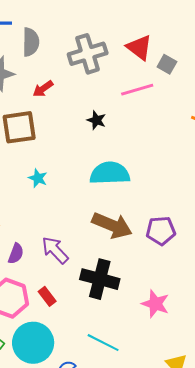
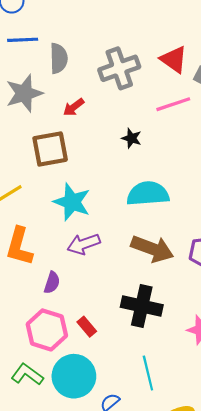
cyan star: (38, 178) -> (72, 202), size x1.8
purple arrow: (55, 250) -> (84, 244), moved, turned -64
cyan line: (103, 343) -> (148, 373), turned 52

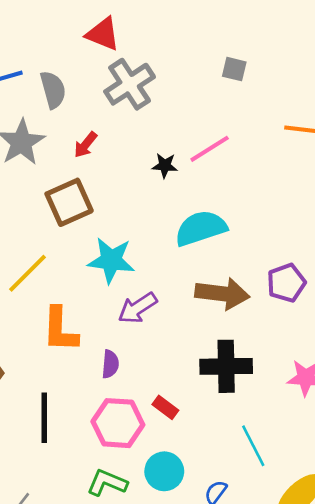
red triangle: (174, 59) -> (103, 34), moved
pink line: (173, 104) -> (210, 149), moved
cyan circle: (74, 376) -> (164, 471), size x0.7

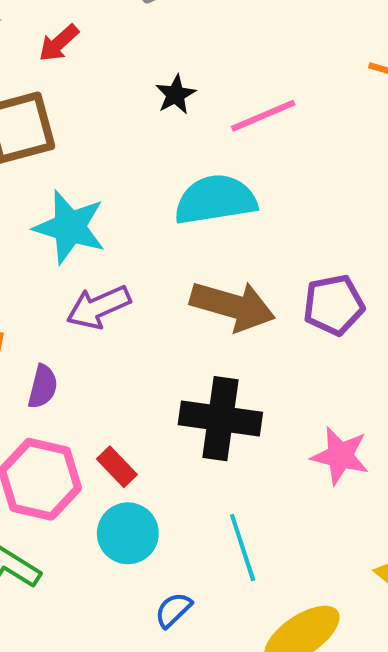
pink line: (210, 149) -> (263, 116), moved
black star: (165, 166) -> (176, 95), turned 30
cyan circle: (164, 471) -> (128, 533), moved

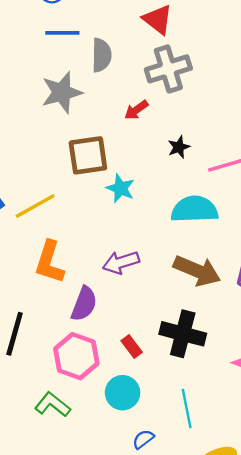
red arrow: (59, 43) -> (136, 110), moved
cyan star: (70, 227) -> (120, 188), moved, size x0.7
purple semicircle: (43, 387) -> (84, 304), size x1.4
red rectangle: (117, 467) -> (132, 347), moved

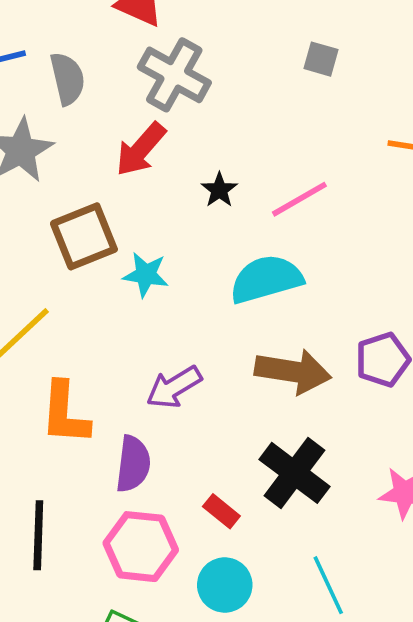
gray cross: (168, 69) -> (174, 75), turned -30
red arrow: (136, 110) -> (141, 149), size x1.5
black cross: (183, 334) -> (294, 473), turned 36

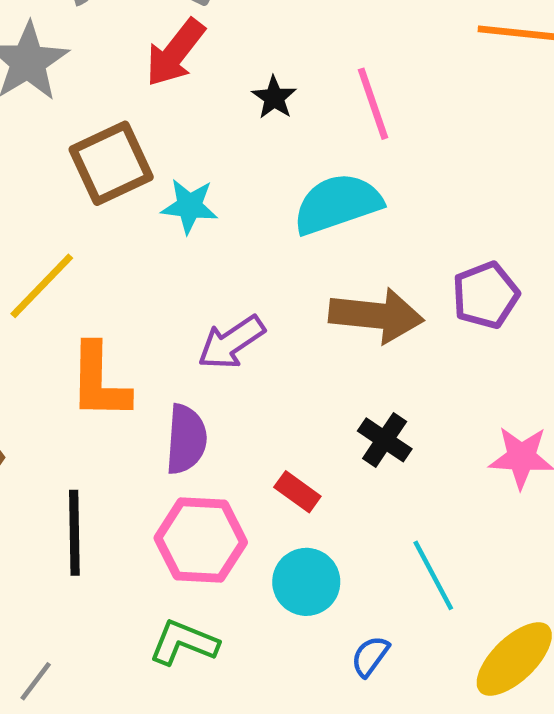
pink line: (299, 199) -> (373, 104), turned -76
black cross: (294, 473) -> (385, 440), size x0.6

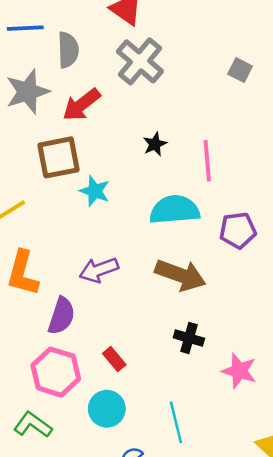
red arrow: (175, 53) -> (81, 105), moved
purple pentagon: (486, 295) -> (238, 230), moved
black cross: (385, 440) -> (189, 338), moved, turned -32

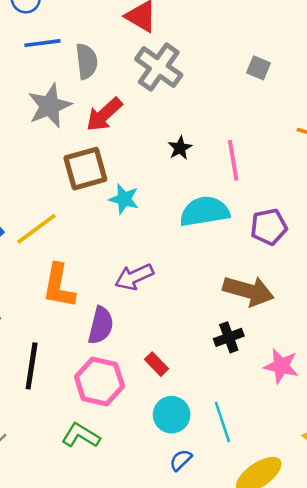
brown arrow: (180, 275) -> (248, 291), moved
black cross: (189, 338) -> (229, 337), turned -32
cyan circle: (107, 409) -> (172, 415), moved

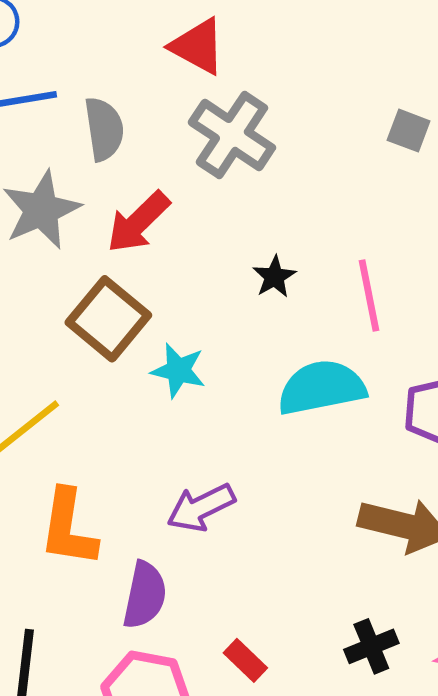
brown square: (85, 169) -> (108, 319), turned -33
black cross: (229, 337) -> (371, 646), moved

